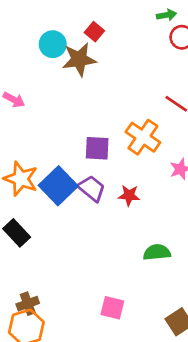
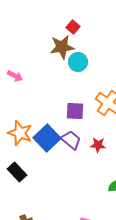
cyan circle: (53, 44) -> (78, 62), moved

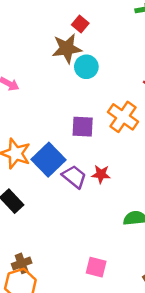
purple trapezoid: (71, 140) -> (74, 177), moved
red star: (98, 145) -> (101, 174), moved

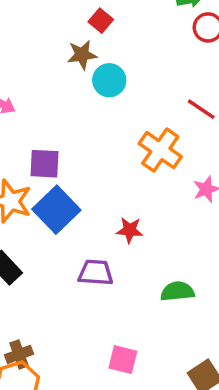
brown star: (67, 48) -> (82, 55), size x0.7
purple square: (83, 127) -> (45, 164), moved
purple trapezoid: (74, 177) -> (96, 273), moved, turned -35

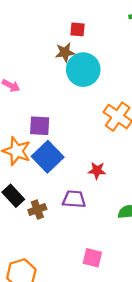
red square: (101, 21) -> (77, 29), turned -35
cyan circle: (109, 80) -> (83, 70), size x1.5
brown cross: (19, 354) -> (37, 210), moved

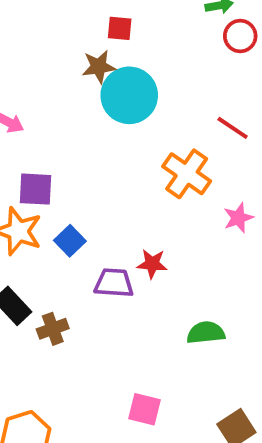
purple square: (40, 126) -> (35, 189), moved
blue square: (48, 157) -> (70, 241), size x0.6
purple trapezoid: (74, 199) -> (114, 283), moved

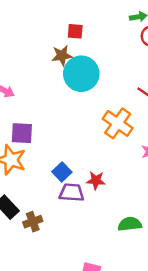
blue square: (70, 241) -> (62, 172), moved

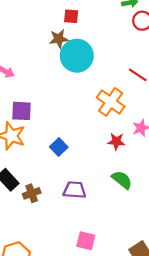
red star: (96, 180) -> (116, 141), moved
purple trapezoid: (72, 193) -> (75, 190), moved
green semicircle: (130, 224) -> (122, 180), moved, turned 45

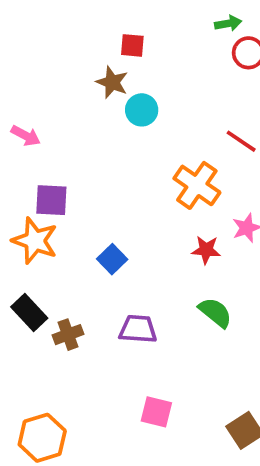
brown star: (59, 39) -> (112, 82), turned 30
cyan circle: (77, 56) -> (142, 110), size x0.6

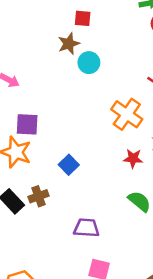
brown star: (112, 82) -> (69, 44), turned 30
purple trapezoid: (138, 329) -> (86, 228), moved
brown cross: (68, 335) -> (38, 196), moved

